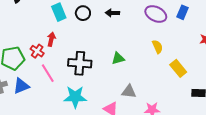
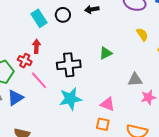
gray triangle: (129, 92) -> (135, 80), moved

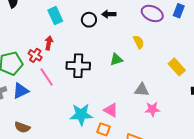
black circle: (63, 15) -> (89, 20), moved
yellow semicircle: (142, 34) -> (139, 42), moved
cyan star: (70, 99) -> (81, 114), moved

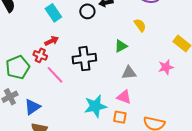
red arrow: (49, 43) -> (52, 41), turned 64
gray triangle: (142, 90) -> (129, 73), moved
blue triangle: (21, 91) -> (32, 107), moved
pink star: (152, 109) -> (166, 67), moved

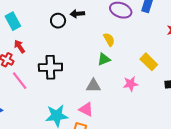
cyan rectangle: (53, 13) -> (13, 21), moved
red arrow: (52, 41) -> (20, 47), turned -104
green triangle: (121, 46) -> (104, 59), moved

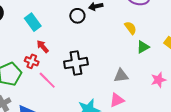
green triangle: (104, 59) -> (143, 47), moved
pink star: (131, 84) -> (158, 80), moved
pink triangle: (86, 109) -> (117, 100), turned -42

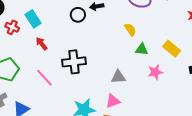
green triangle: (143, 47) -> (142, 49), turned 32
red cross: (32, 61) -> (12, 27), moved
pink star: (158, 80) -> (155, 72), moved

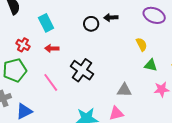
red cross: (12, 27) -> (23, 45), moved
red arrow: (42, 44) -> (52, 48), turned -56
black cross: (74, 62) -> (82, 70), turned 35

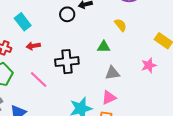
green triangle: (151, 65) -> (104, 47), moved
black cross: (82, 70) -> (67, 62), turned -30

